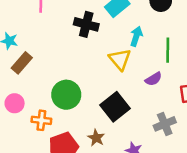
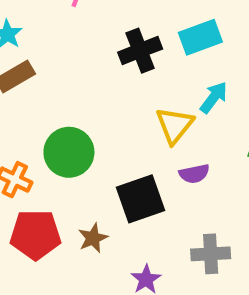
black cross: (86, 24) -> (140, 51), turned 35
purple semicircle: (153, 79) -> (194, 174), moved

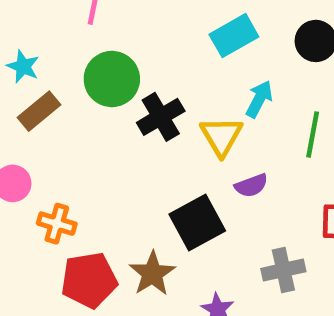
black cross: (140, 51) -> (161, 117), moved
green circle: (69, 152) -> (112, 79), moved
brown star: (93, 238) -> (152, 274), size x1.4

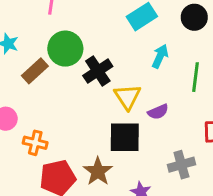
brown rectangle: (39, 111) -> (35, 71), moved
yellow triangle: (221, 136) -> (127, 97), moved
black square: (197, 222) -> (125, 137), turned 32

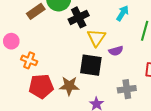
brown star: (98, 171) -> (69, 86), turned 30

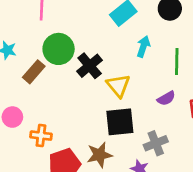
purple semicircle: (116, 51) -> (166, 98), moved
gray cross: (127, 89) -> (156, 143), moved

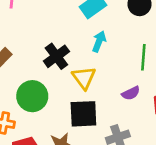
cyan arrow: (143, 47) -> (99, 41), moved
green circle: (59, 49) -> (32, 96), moved

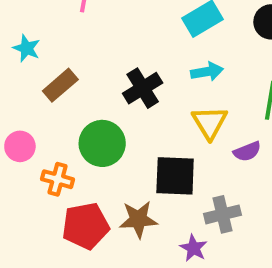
cyan arrow: (99, 41) -> (207, 72), turned 54
yellow triangle: (84, 78) -> (210, 123), moved

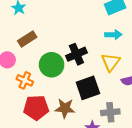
brown rectangle: (60, 85) -> (27, 39), moved
black cross: (143, 88) -> (76, 54), moved
black square: (175, 176) -> (88, 88), turned -30

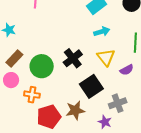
brown rectangle: (27, 39) -> (14, 58), moved
green circle: (52, 65) -> (42, 66), moved

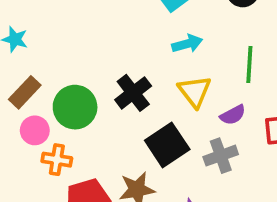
pink circle: (11, 80) -> (35, 130), moved
gray cross: (118, 103) -> (221, 156), moved

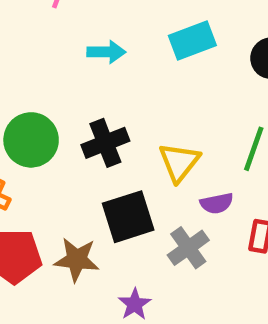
cyan arrow: (187, 44) -> (106, 52), moved
gray cross: (221, 156) -> (188, 248), turned -32

